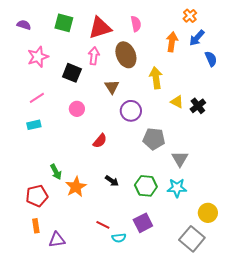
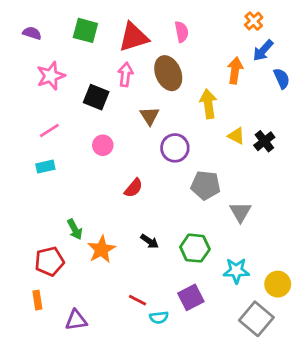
orange arrow: (172, 42) -> (235, 70), moved
cyan star: (177, 188) -> (236, 271), moved
orange rectangle: (36, 226) -> (37, 300), moved

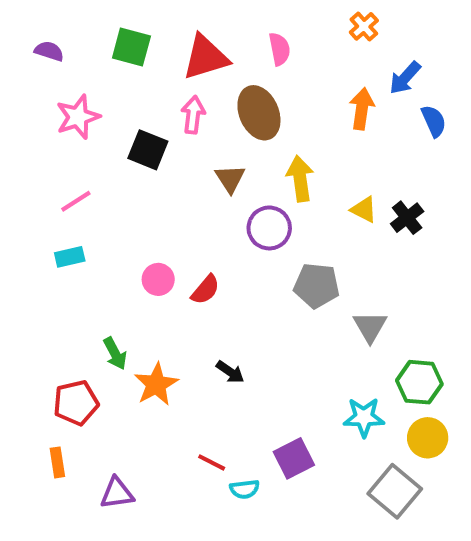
orange cross: (254, 21) -> (364, 26), moved
yellow arrow: (208, 104) -> (300, 179), moved
pink circle: (103, 145) -> (158, 279), moved
green hexagon: (195, 248) -> (419, 382), moved

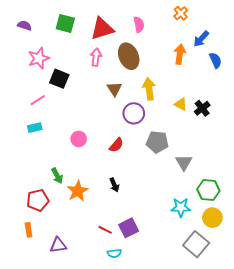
black square: (148, 150) -> (59, 79), moved
red semicircle: (205, 290) -> (116, 145), moved
black arrow: (230, 372) -> (114, 185), turned 32
purple square: (294, 458) -> (129, 228), moved
cyan semicircle: (245, 489) -> (114, 253), moved

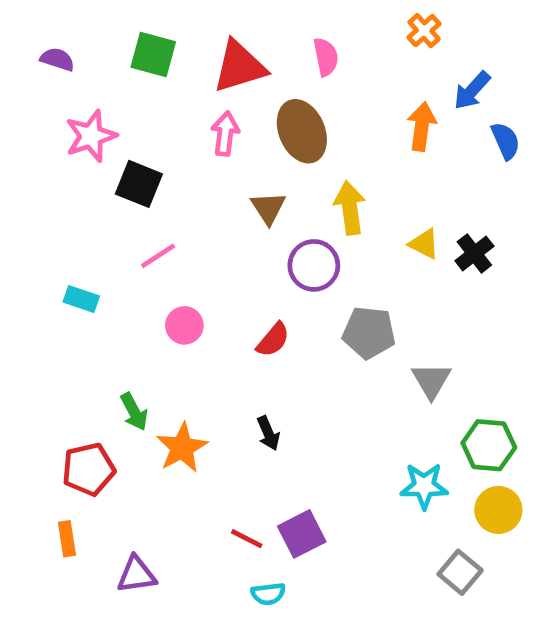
pink line: (38, 100) -> (158, 256), moved
cyan rectangle: (35, 128) -> (81, 299), turned 32
gray square: (196, 244) -> (460, 572), size x0.7

